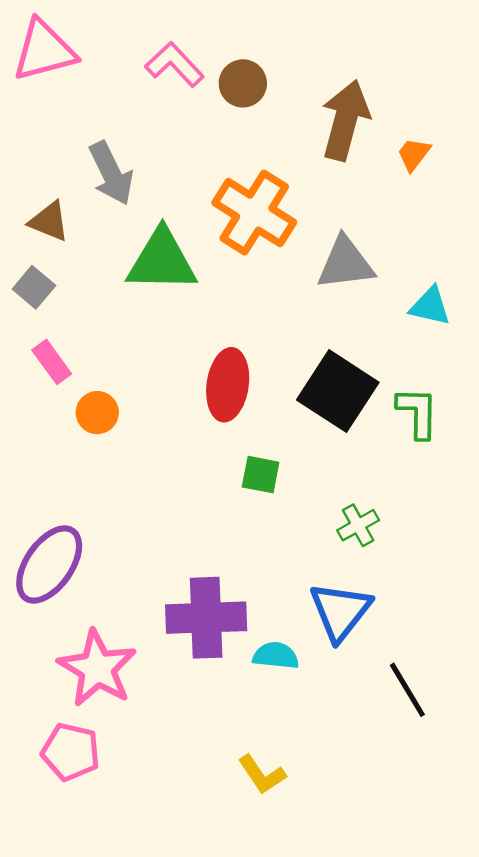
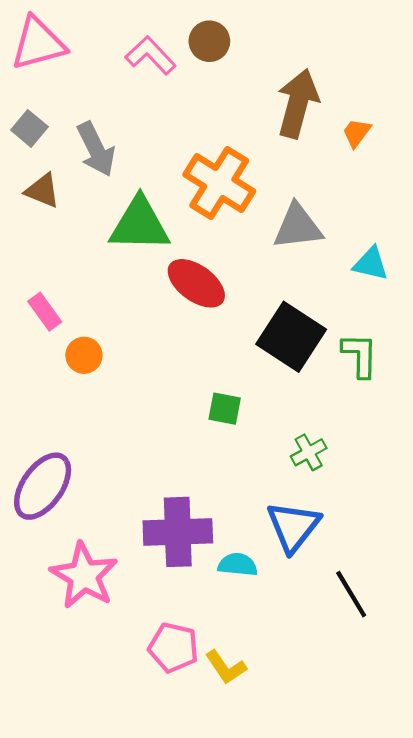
brown circle: (243, 83) -> (209, 41), moved
gray square: (34, 287) -> (29, 128), moved
red ellipse: (228, 385) -> (196, 283), moved, turned -62
pink pentagon: (71, 752) -> (173, 648), moved

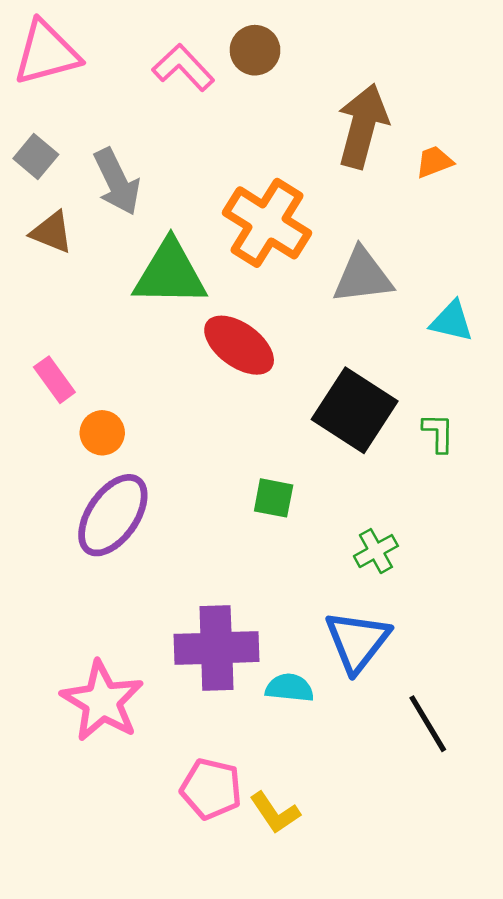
orange trapezoid: (357, 133) -> (434, 162), turned 32
green L-shape: (360, 355) -> (438, 433), size x0.7
purple ellipse: (43, 486) -> (113, 515), moved

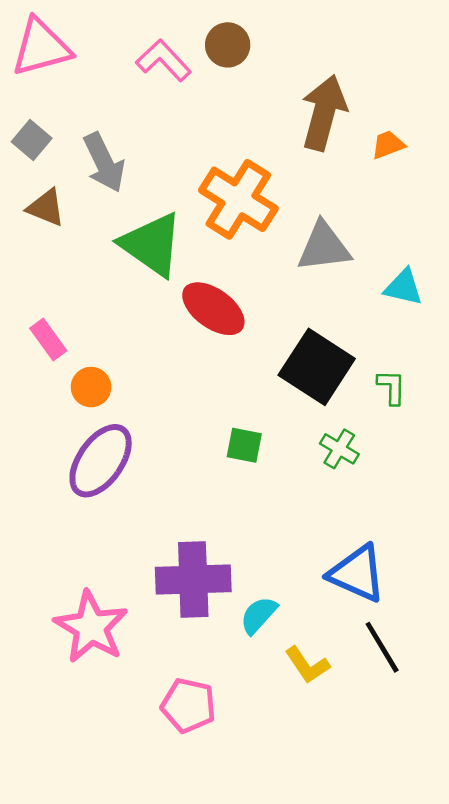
green triangle: (170, 273) -> (152, 245), turned 34
green cross: (376, 551) -> (339, 449), moved, turned -30
blue triangle: (357, 641) -> (357, 574), moved, turned -44
cyan semicircle: (290, 688) -> (259, 615), turned -54
yellow L-shape: (275, 813) -> (307, 665), moved

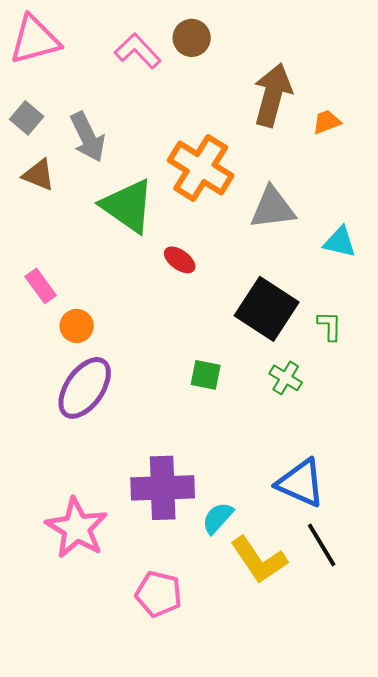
red ellipse: (213, 309) -> (180, 260), size x0.6
yellow L-shape: (307, 665) -> (259, 560), size x1.5

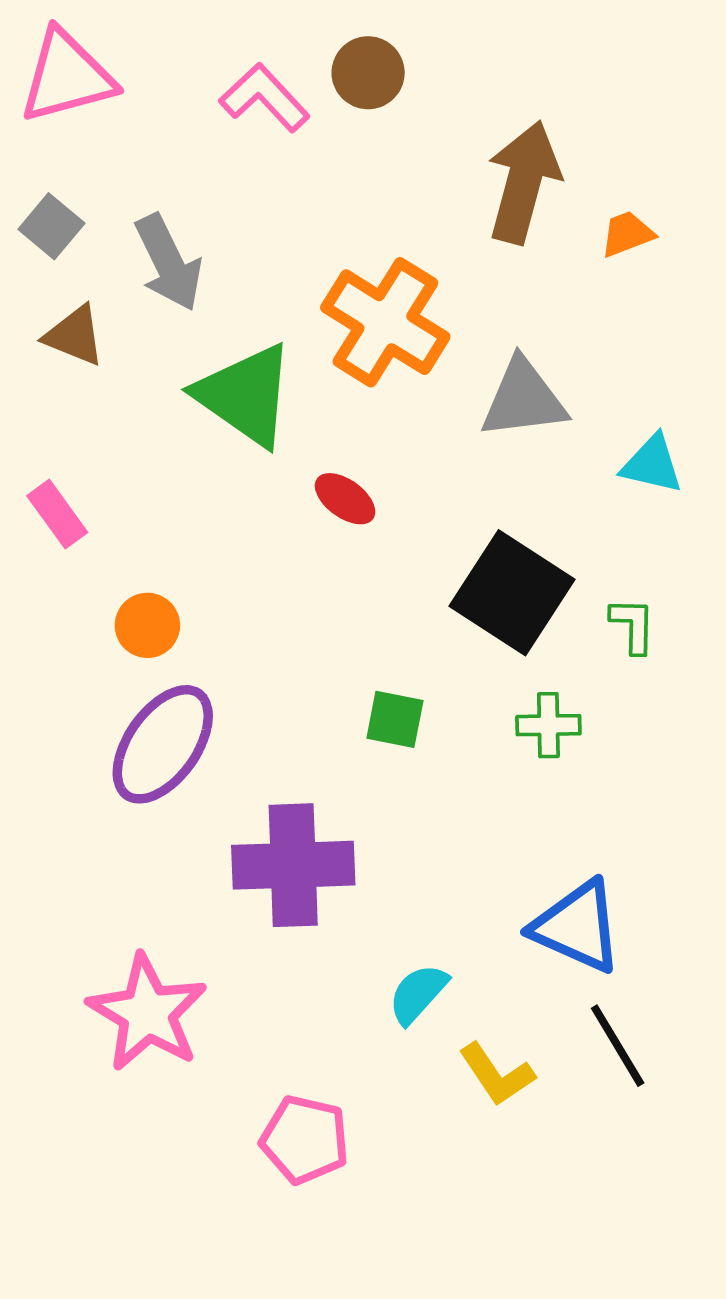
pink rectangle: (41, 286) -> (57, 514), moved
green cross: (286, 378) -> (548, 725), turned -32
purple cross: (163, 488) -> (293, 865), moved
yellow L-shape: (259, 560) -> (497, 1074), size x0.7

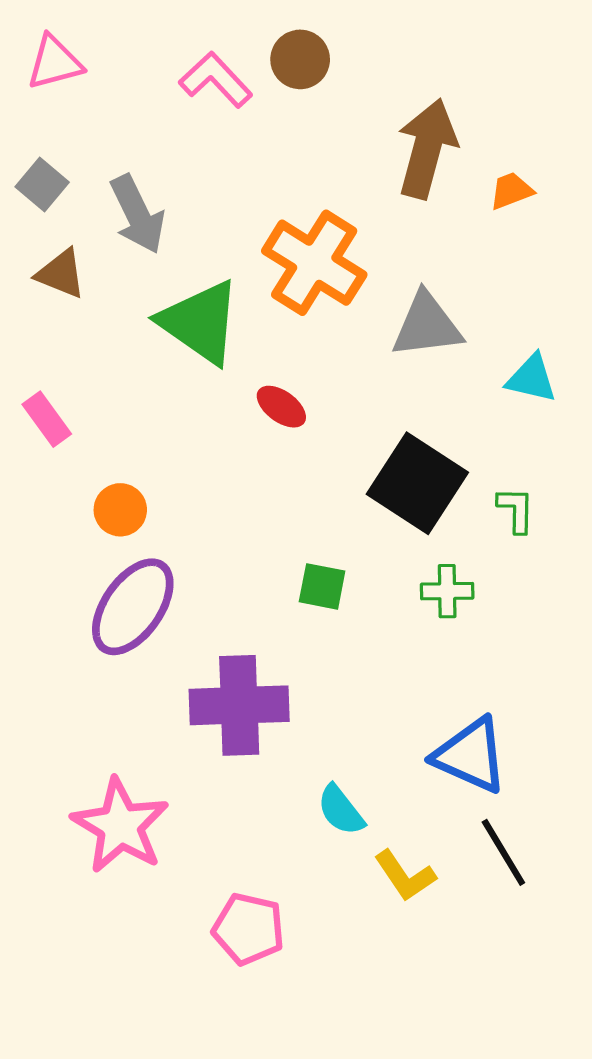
pink triangle: (67, 77) -> (55, 63), size x0.7
cyan semicircle: (418, 994) -> (341, 810), turned -80

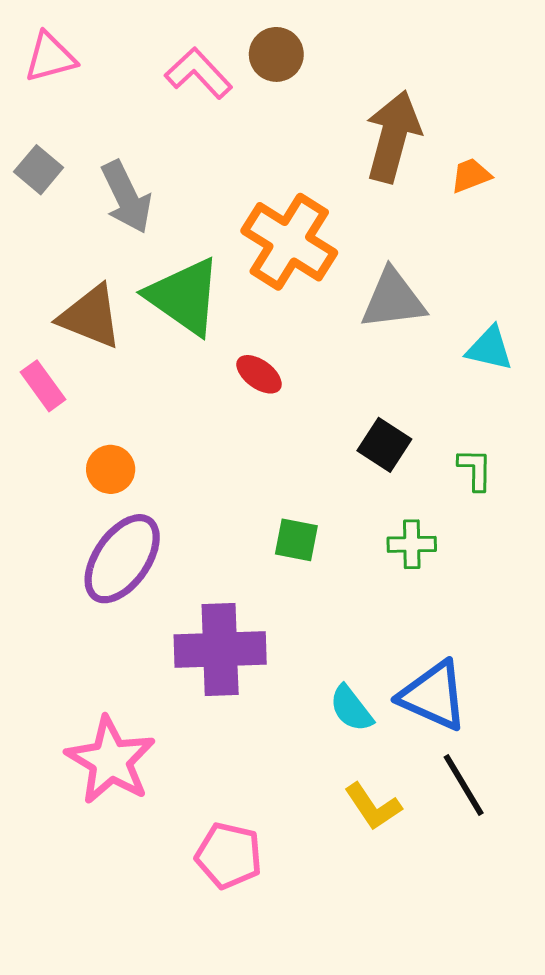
brown triangle: (61, 274) -> (90, 317), moved, size x1.4
black square: (417, 483) -> (384, 445), size x0.6
cyan semicircle: (341, 810) -> (351, 709), moved

